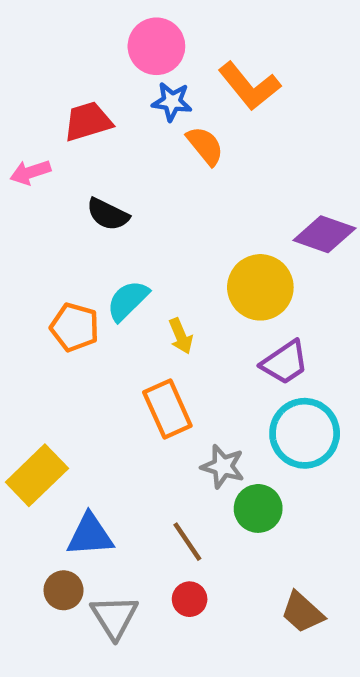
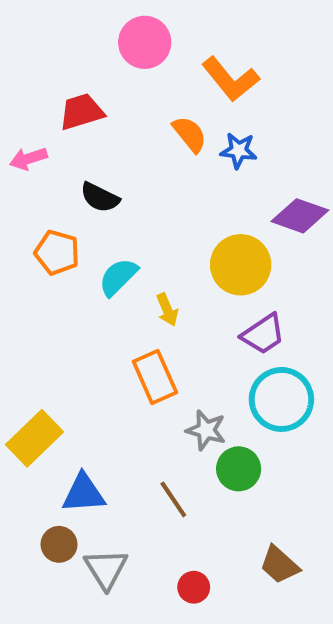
blue star: (172, 102) -> (239, 150), moved
orange pentagon: (75, 327) -> (57, 253), moved
red circle: (190, 599) -> (194, 587), moved

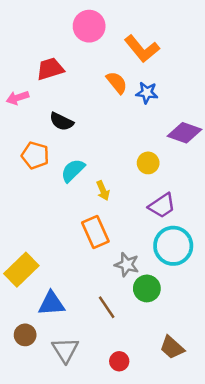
yellow circle: (241, 265) -> (148, 163), size x0.6
brown circle: (59, 544) -> (25, 335), moved

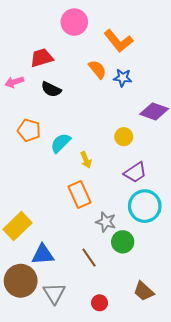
black semicircle: (61, 122) -> (51, 89), moved
brown circle: (25, 335) -> (21, 281), size x1.8

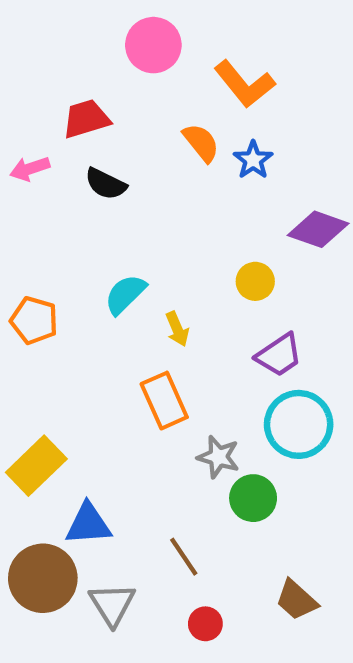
blue star: (123, 78) -> (253, 160), turned 30
orange pentagon: (29, 130) -> (34, 320), moved
brown line: (89, 258) -> (184, 557), moved

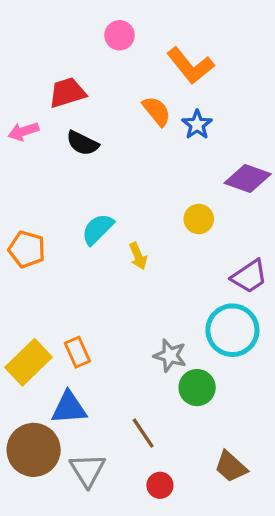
pink circle: (153, 45) -> (120, 35), size x0.7
purple trapezoid: (279, 355) -> (249, 276), moved
orange rectangle: (164, 401) -> (77, 352), moved, size x0.7

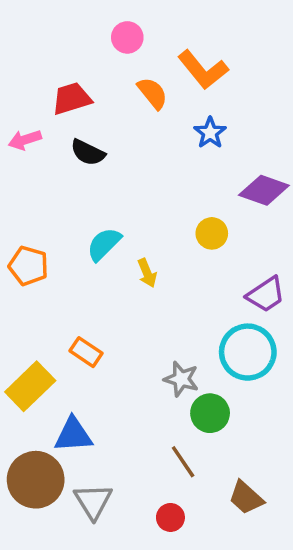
orange semicircle: (157, 111) -> (152, 93), moved
orange rectangle: (77, 352) -> (86, 352), moved, turned -32
brown line: (143, 433) -> (183, 462), moved

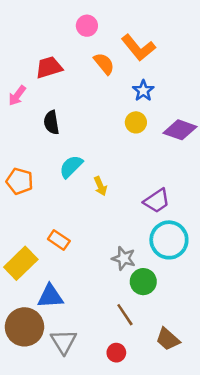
pink arrow: (25, 140) -> (17, 95), turned -35
black semicircle: (88, 152) -> (51, 122), moved, turned 55
yellow circle: (212, 233) -> (136, 122), moved
purple trapezoid: (266, 295) -> (157, 201), moved

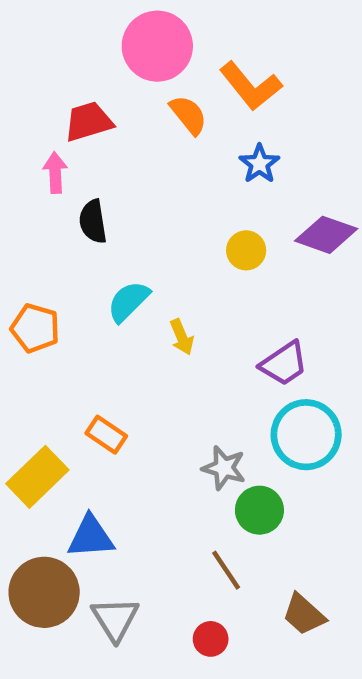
pink circle: (87, 26) -> (157, 46), size x1.8
pink arrow: (17, 95) -> (55, 173), moved, turned 140
yellow circle: (136, 122) -> (246, 250), moved

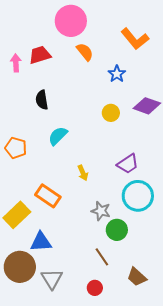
orange L-shape: (251, 86) -> (135, 39), moved
pink arrow: (55, 173) -> (16, 63), moved
yellow arrow: (182, 337) -> (83, 173), moved
orange rectangle: (106, 435) -> (48, 196), size x1.4

